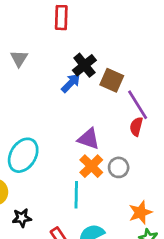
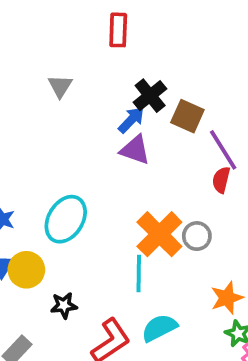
purple triangle: (89, 139) -> (135, 150), moved
orange cross: (91, 166) -> (159, 234), size x1.4

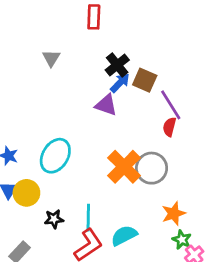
blue arrow: (131, 120) -> (120, 83), moved
gray circle: (197, 236) -> (152, 168), size x1.5
cyan line: (139, 274) -> (88, 218), moved

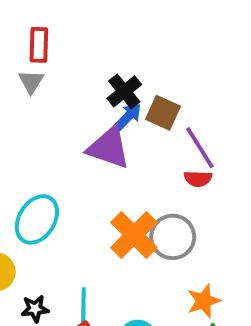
red rectangle: (94, 17) -> (39, 45), moved
purple triangle: (106, 105) -> (109, 148), size x1.4
red semicircle: (169, 127) -> (198, 179), turned -102

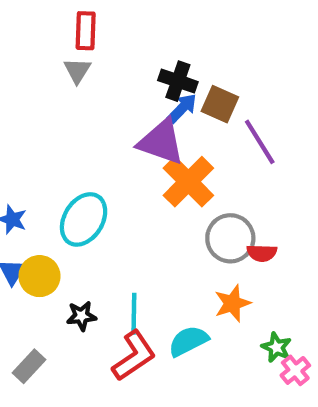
black cross: (124, 91) -> (178, 81), turned -32
red semicircle: (198, 179) -> (262, 253), moved
orange cross: (134, 235) -> (188, 182), moved
orange star: (204, 301) -> (232, 303), moved

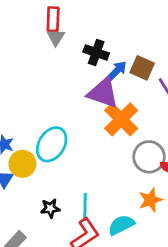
gray triangle: (77, 71) -> (56, 37), moved
black cross: (178, 81) -> (96, 53), moved
yellow circle: (39, 276) -> (22, 164), moved

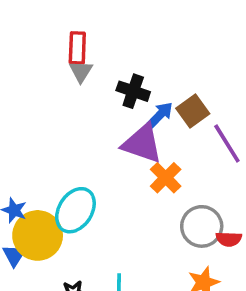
brown square: (142, 68) -> (193, 111), turned 30
orange cross: (121, 119) -> (166, 178), size x0.7
yellow circle: (22, 164) -> (38, 235), size x1.4

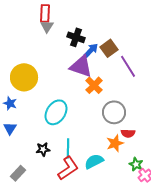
cyan ellipse: (75, 210) -> (56, 112), moved
yellow circle: (38, 235) -> (24, 77), moved
red semicircle: (229, 239) -> (128, 133), moved

